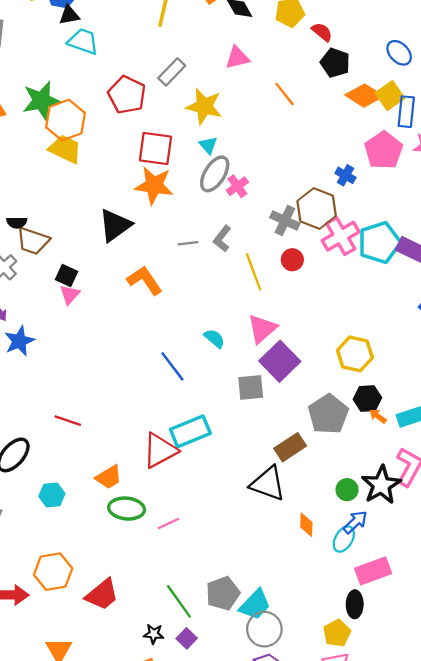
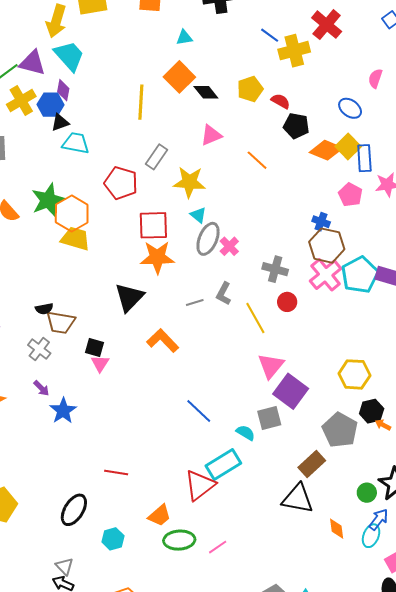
pink pentagon: (384, 150) -> (350, 195), size x0.7
brown hexagon: (317, 209) -> (327, 246), moved
cyan semicircle: (214, 338) -> (246, 433), moved

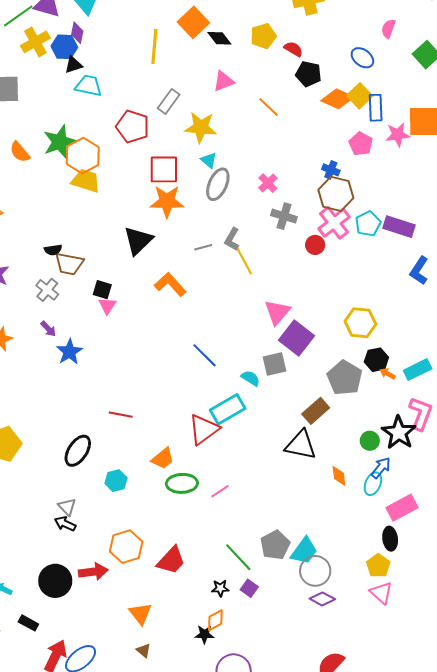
pink cross: (229, 246) -> (268, 183), moved
cyan pentagon: (360, 275) -> (368, 224), size x0.7
red circle: (287, 302) -> (315, 245), moved
yellow line: (255, 318) -> (243, 259), moved

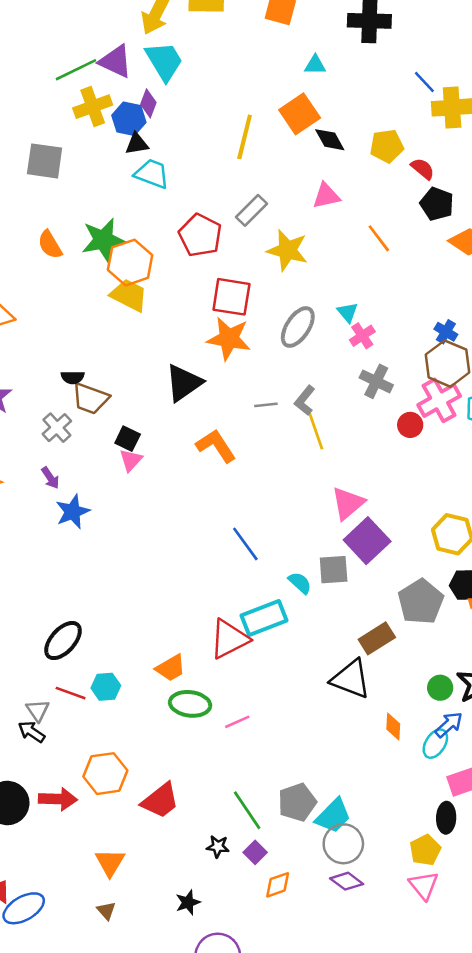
cyan triangle: (209, 160) -> (347, 312), moved
red line: (121, 415) -> (71, 693), moved
orange diamond: (215, 620) -> (278, 885), moved
black star: (204, 634) -> (188, 902), turned -30

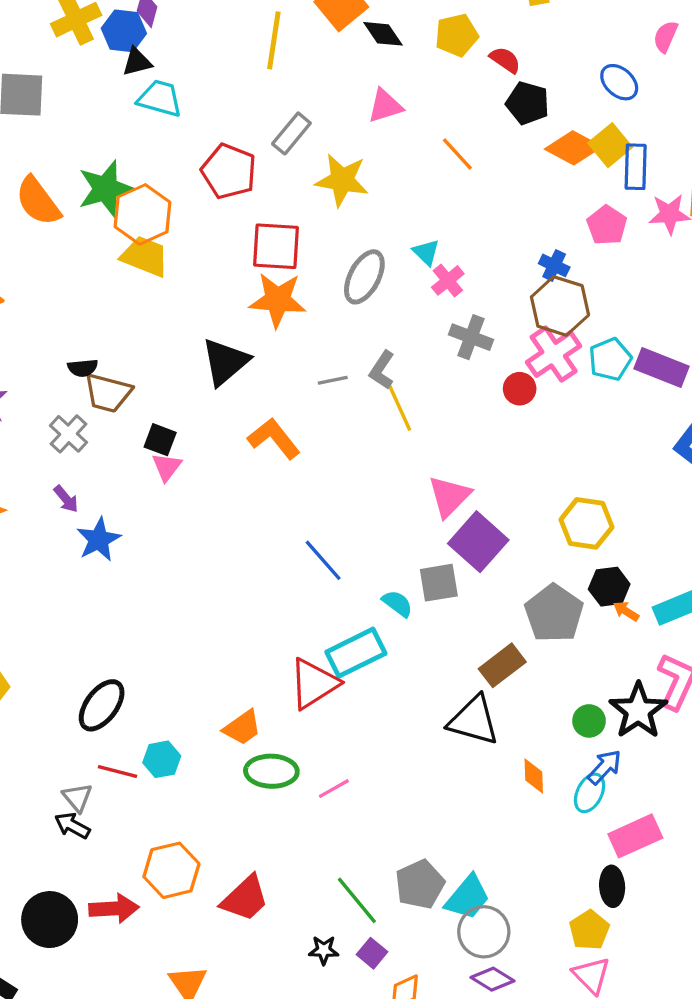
orange semicircle: (50, 245) -> (38, 201), size x1.4

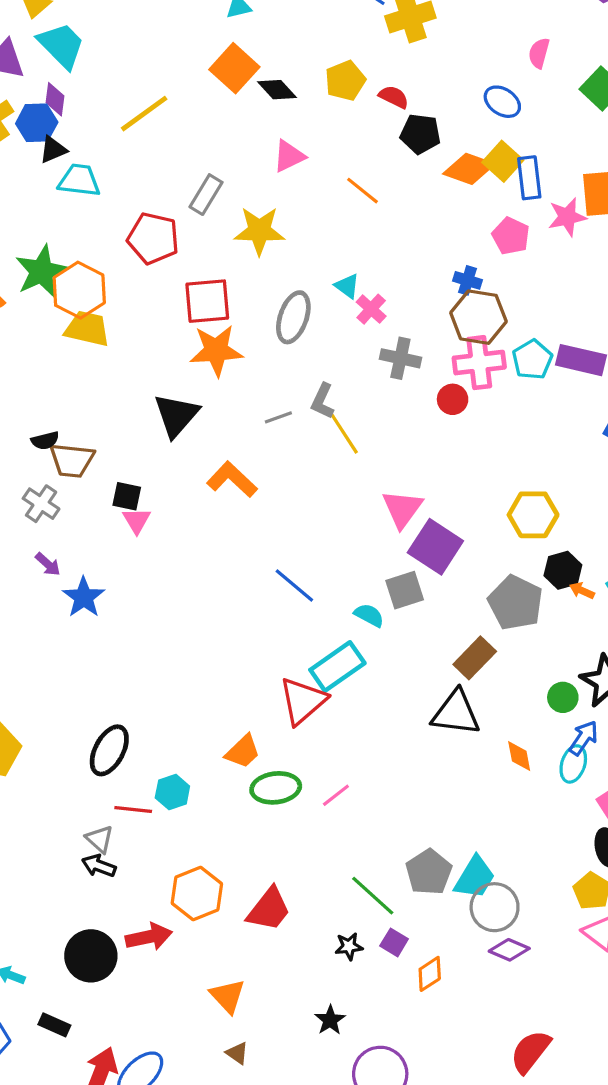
yellow line: (274, 40) -> (144, 114), moved, turned 54
pink cross: (554, 354) -> (479, 363), turned 36

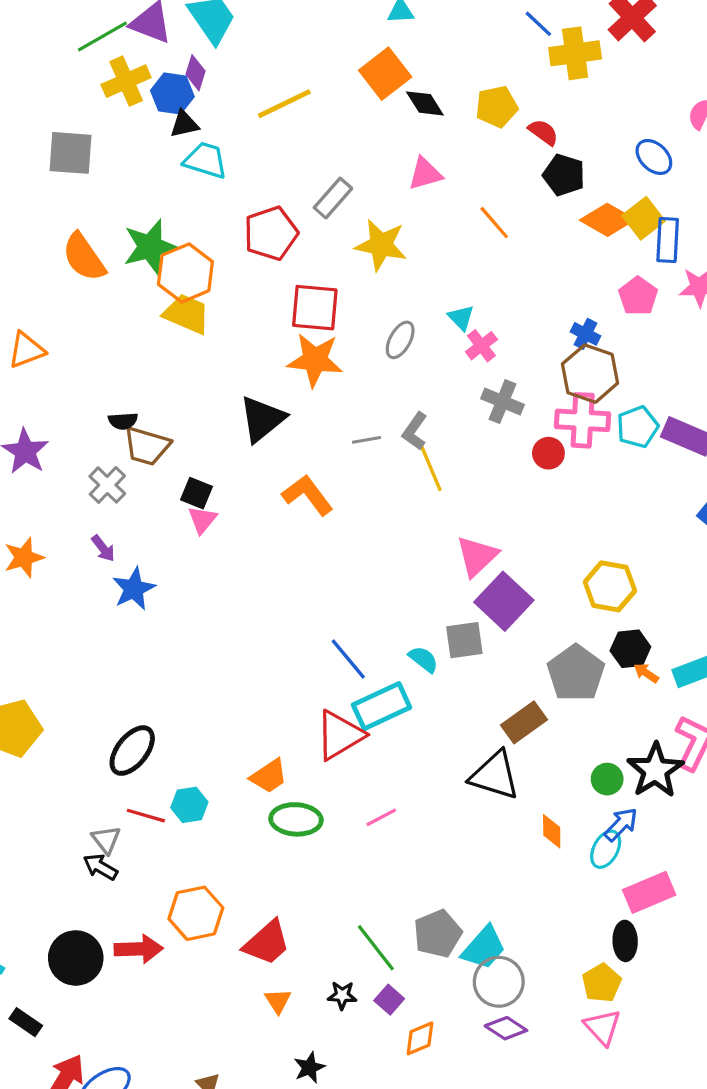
red pentagon: (153, 238) -> (271, 233), turned 30
gray ellipse: (293, 317) -> (400, 340), size x0.7
blue line: (294, 585) -> (348, 659), moved
pink line: (336, 795) -> (381, 817), moved
orange triangle: (228, 996) -> (278, 1001), moved, size x0.7

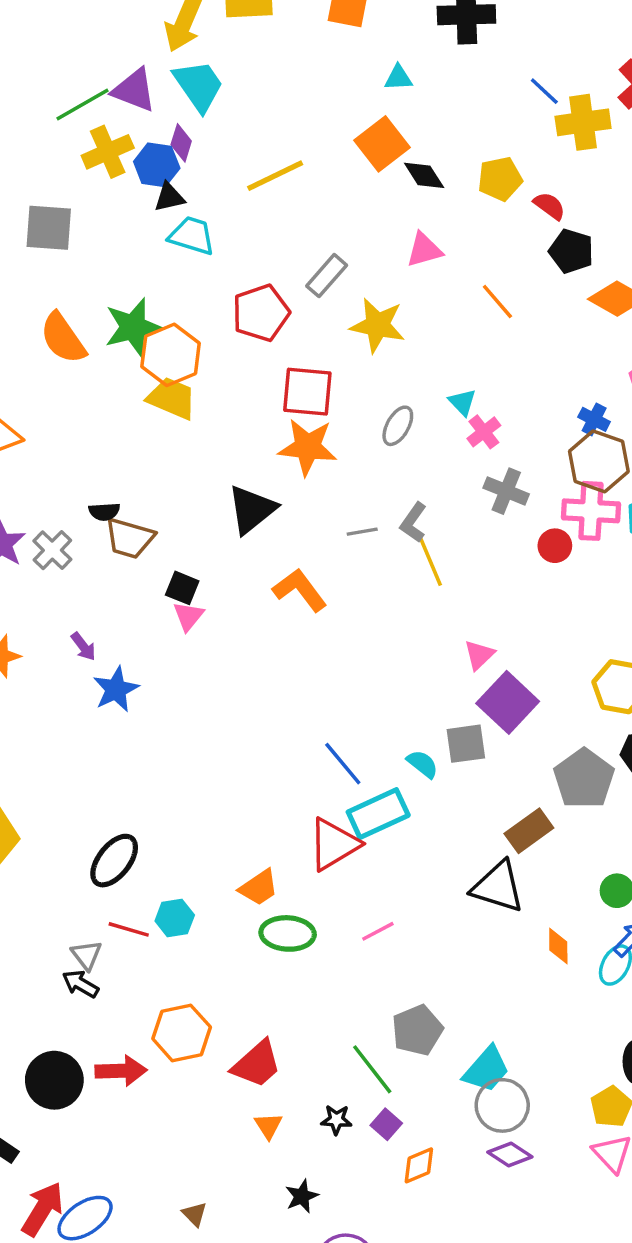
gray cross: (107, 485) -> (52, 550), moved
pink triangle: (477, 556) -> (479, 655), size x0.7
gray pentagon: (438, 934) -> (417, 1030), moved

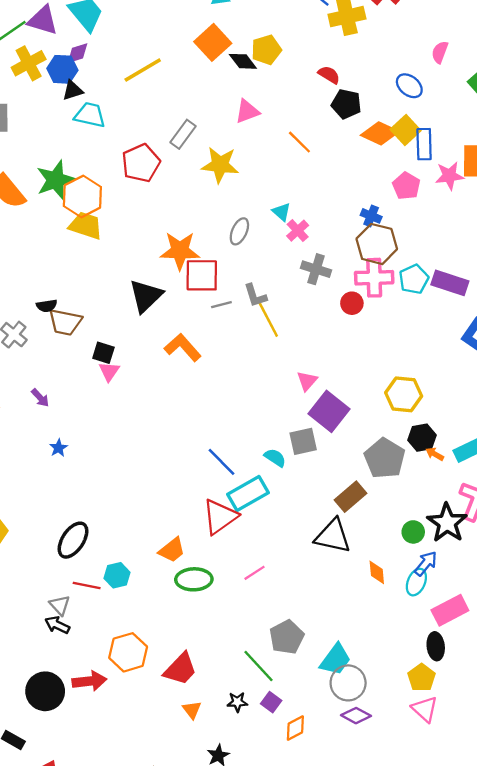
purple diamond: (181, 143) -> (78, 53), turned 60
yellow pentagon: (500, 179) -> (266, 50), moved
red square: (307, 392) -> (202, 275), moved
gray L-shape: (413, 522) -> (255, 296), turned -48
blue star: (116, 689) -> (58, 448), moved, size x0.6

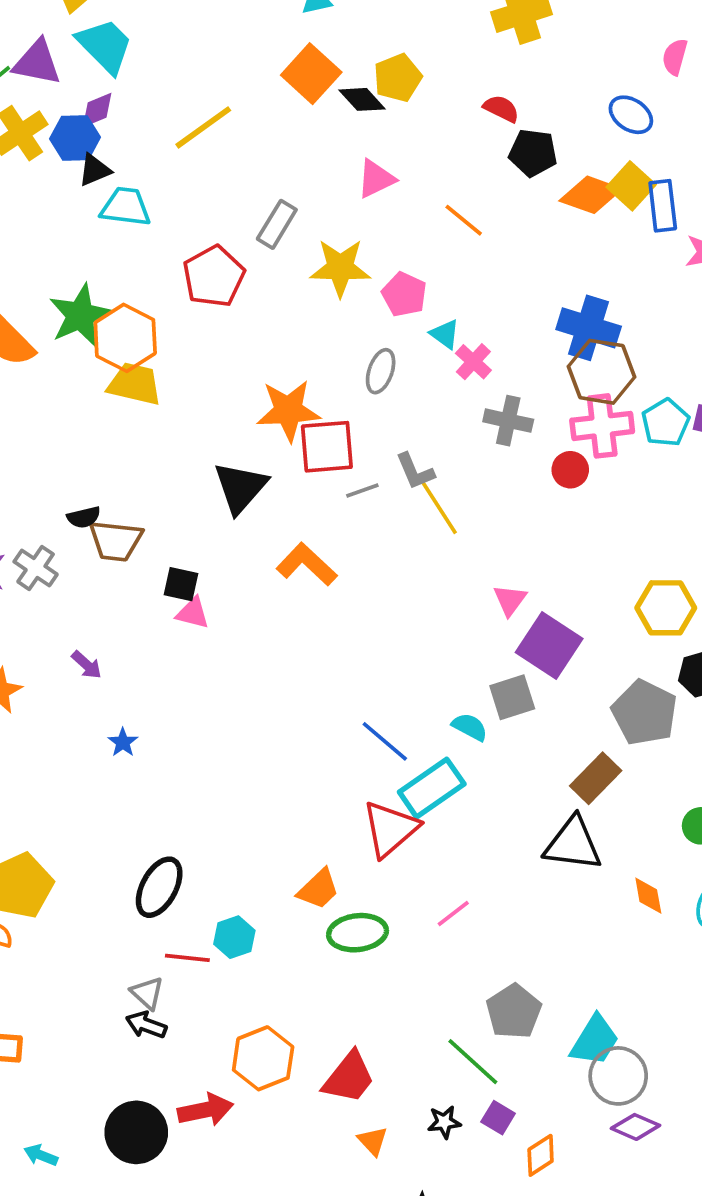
pink pentagon: (406, 186) -> (404, 294), moved
blue cross: (371, 216) -> (589, 328), size x1.8
pink triangle: (109, 371) -> (193, 613), turned -45

